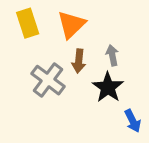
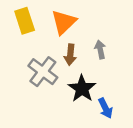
black star: (108, 87) -> (82, 89), moved
blue arrow: (133, 121) -> (105, 108), moved

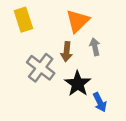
orange triangle: (64, 22) -> (78, 21), moved

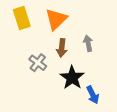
orange triangle: (78, 21) -> (56, 19), moved
gray cross: (41, 68) -> (38, 63), size x0.7

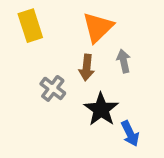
orange triangle: (56, 19) -> (98, 27), moved

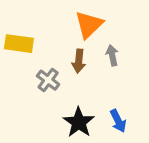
yellow rectangle: (30, 26) -> (19, 44), moved, turned -64
black star: (101, 109) -> (79, 122), moved

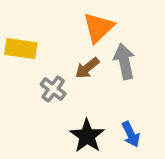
gray arrow: (112, 55) -> (124, 61), size x1.5
brown arrow: (79, 61) -> (87, 68), turned 45

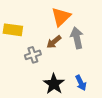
gray cross: (53, 89) -> (33, 55), turned 35

